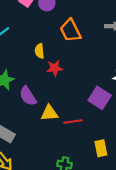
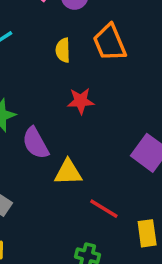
yellow semicircle: (39, 51) -> (63, 50), moved
red line: (73, 122) -> (104, 209), moved, turned 36

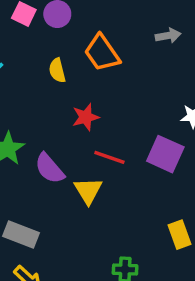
yellow triangle: (68, 172) -> (88, 191), turned -48
red line: (104, 209) -> (109, 157), moved

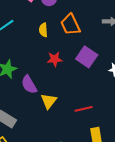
purple square: (165, 154) -> (87, 57), moved
red line: (109, 157) -> (84, 109), moved, turned -42

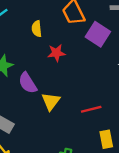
yellow semicircle: (43, 30) -> (37, 29), moved
purple square: (87, 57) -> (98, 34), moved

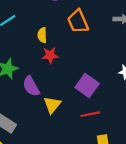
purple square: (98, 34) -> (87, 85), moved
red star: (56, 53) -> (50, 55), moved

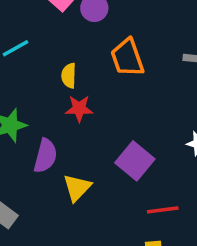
purple semicircle: (31, 86) -> (45, 156), turned -140
red line: (90, 114) -> (163, 210), moved

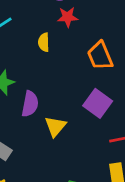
orange trapezoid: (127, 58) -> (100, 56), moved
red star: (79, 109) -> (68, 17), moved

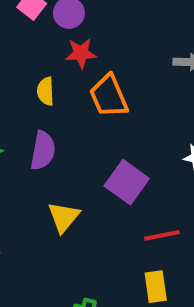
orange trapezoid: (100, 56) -> (109, 96), moved
purple semicircle: (30, 104) -> (43, 151), moved

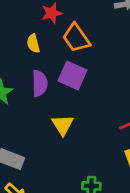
purple square: (127, 182) -> (73, 75), moved

